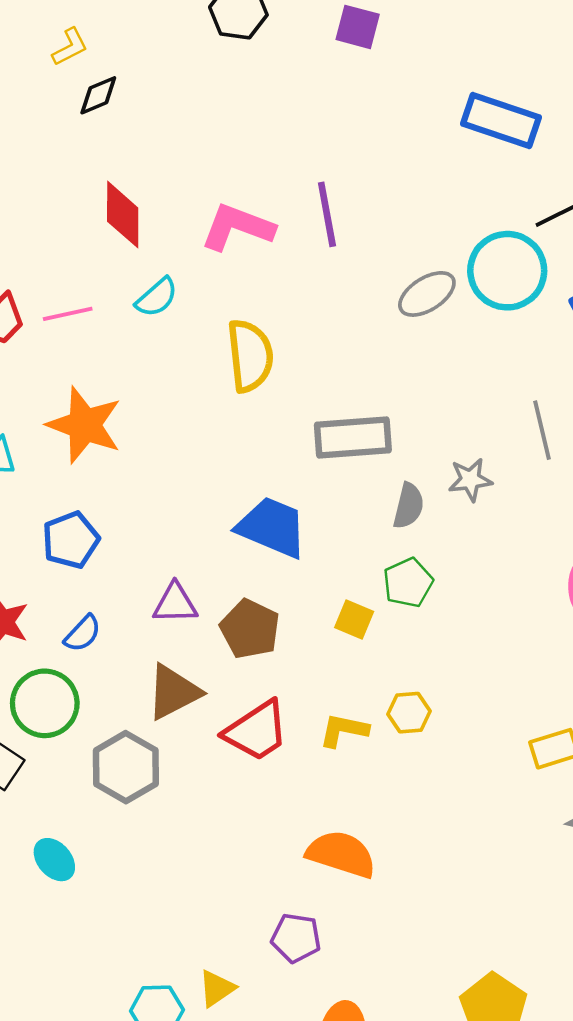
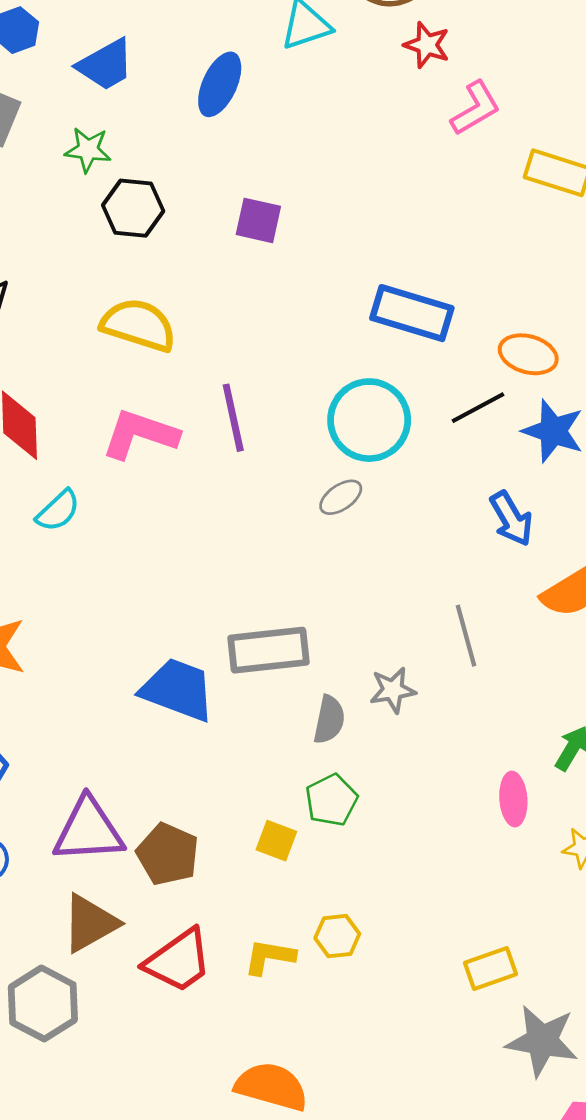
cyan circle: (507, 271) -> (369, 420), moved
gray ellipse: (427, 294) -> (341, 497), size x0.7
yellow semicircle: (250, 356) -> (139, 325), moved, turned -64
blue trapezoid: (272, 527) -> (178, 690), moved
purple triangle: (175, 603) -> (88, 830), size x1.5

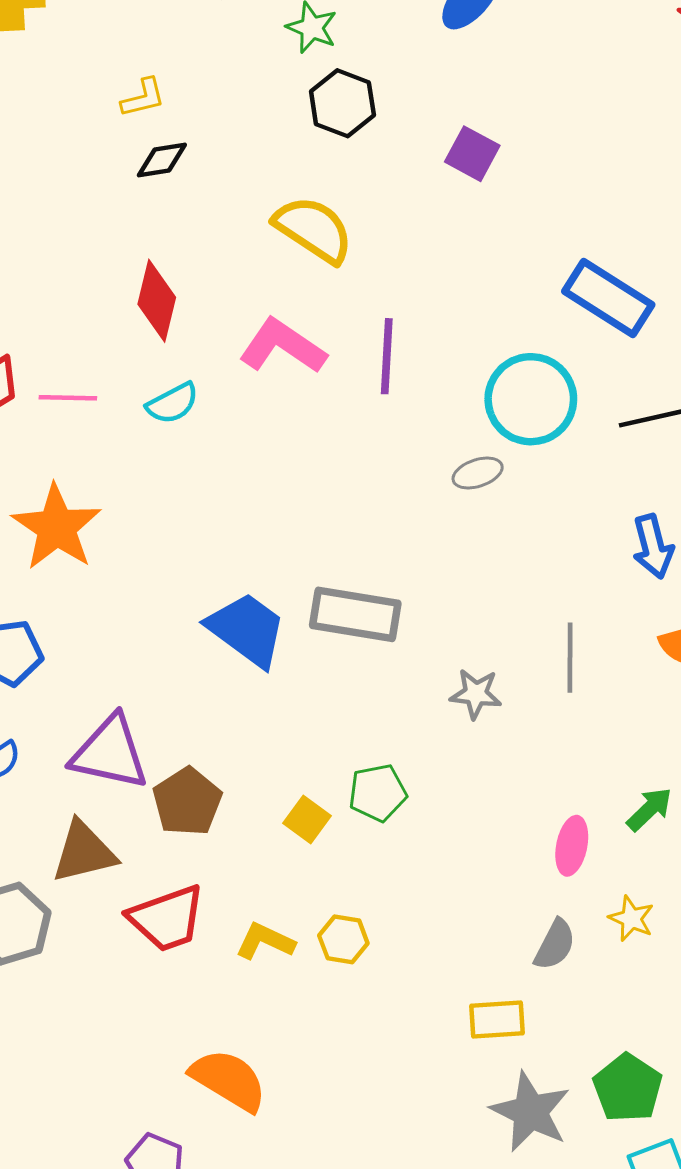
gray semicircle: (329, 720) -> (555, 945), moved

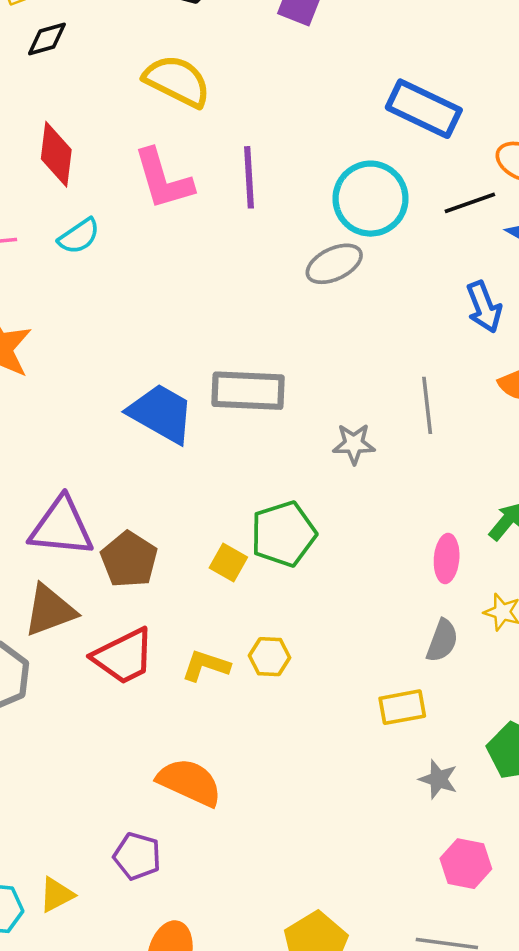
pink L-shape: (283, 346) -> (163, 179), turned -134
gray ellipse: (478, 473) -> (334, 264), size x1.4
green pentagon: (378, 793) -> (283, 534), size x1.4
gray star: (530, 1112) -> (438, 779), size x0.6

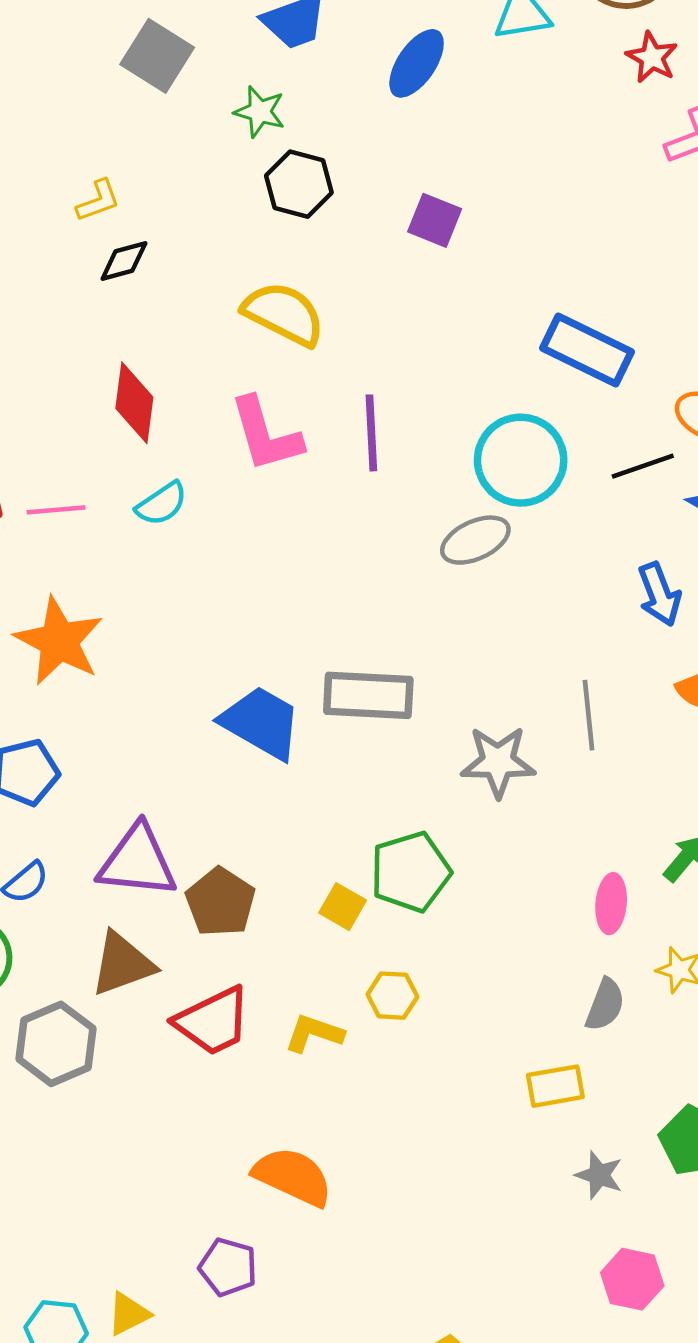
gray star: (354, 444) -> (498, 762), size x1.4
yellow hexagon: (269, 657) -> (392, 996), moved

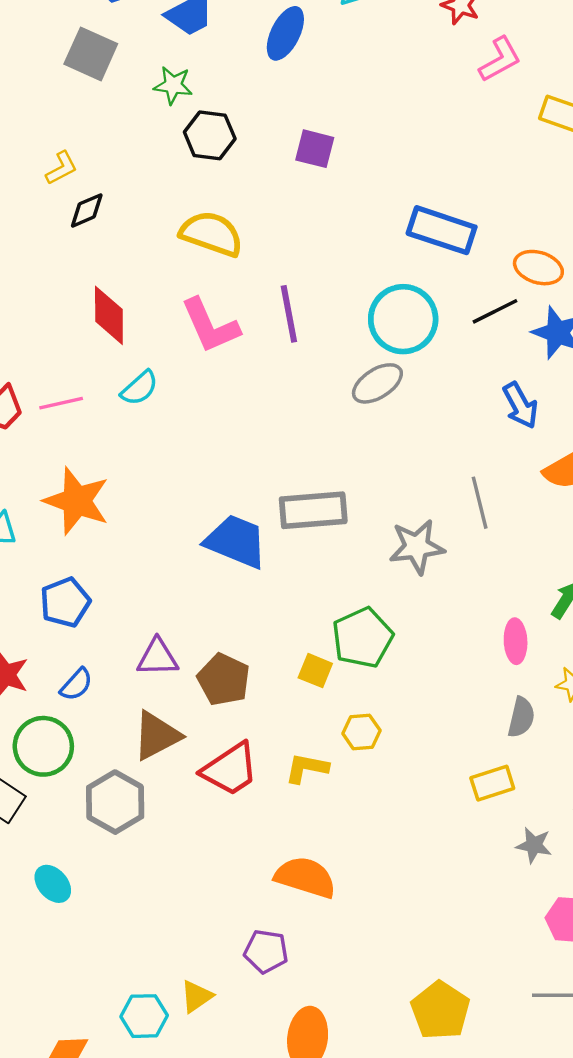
purple triangle: (137, 861) -> (158, 657), size x0.7

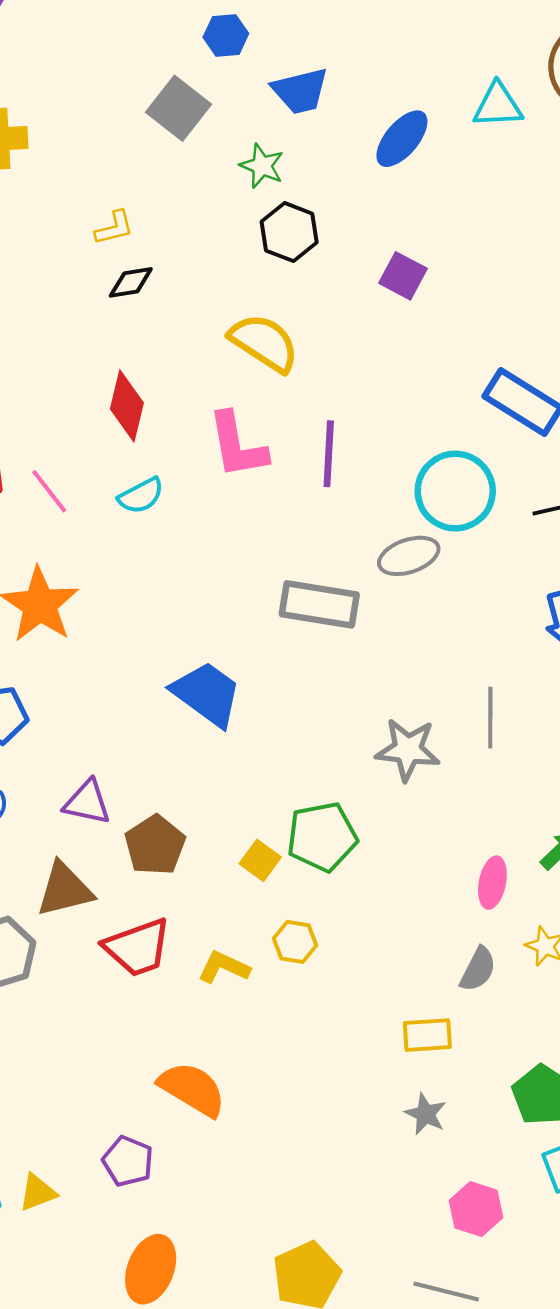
pink line: (61, 403) -> (49, 491), turned 51
gray rectangle: (313, 510) -> (319, 604), moved
gray star: (534, 845) -> (426, 1114), moved

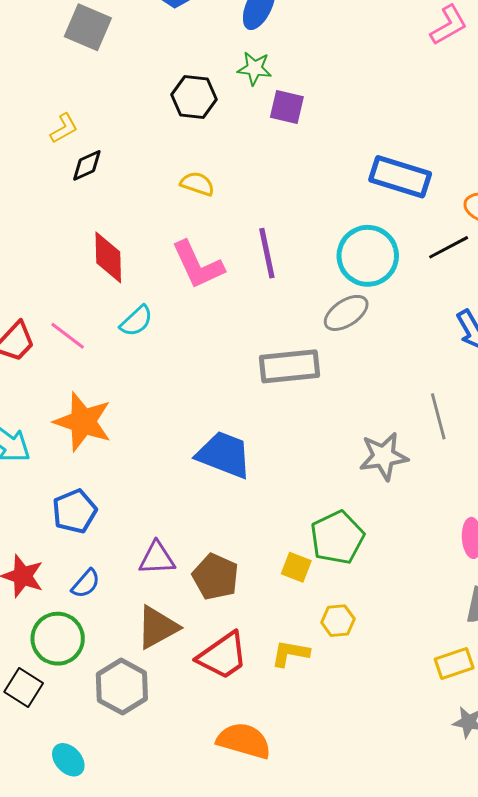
green star: (262, 166) -> (255, 68), moved
yellow semicircle: (264, 343) -> (197, 184), size x0.6
orange semicircle: (192, 1089) -> (244, 741), moved

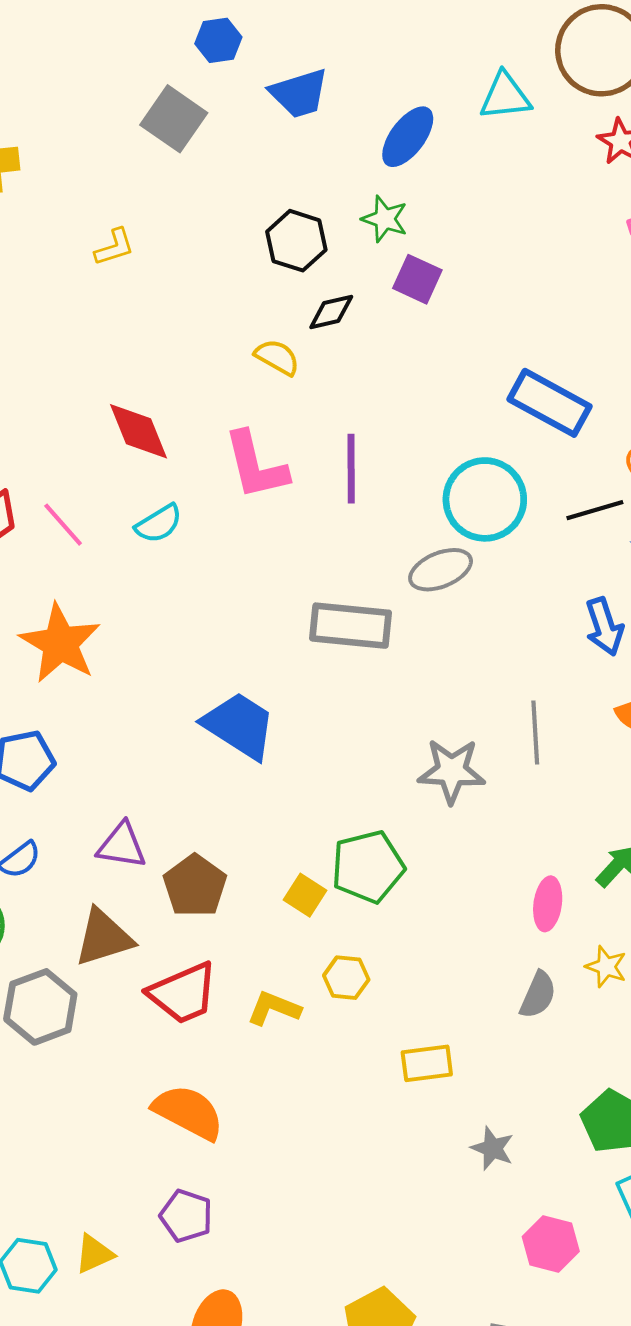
black diamond: (87, 165) -> (331, 312), moved
red diamond: (108, 257) -> (138, 431), turned -32
yellow rectangle: (454, 664) -> (427, 1063), moved

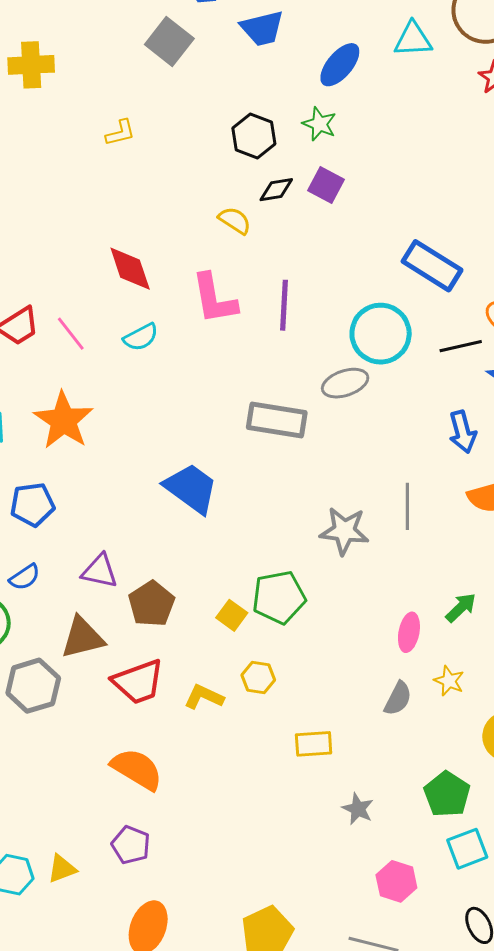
purple square: (417, 279) -> (326, 185), moved

